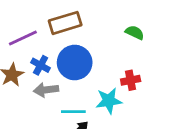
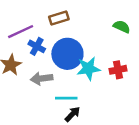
brown rectangle: (65, 23) -> (59, 18), size x0.7
blue cross: (41, 65) -> (37, 46), moved
cyan star: (109, 101) -> (88, 69), moved

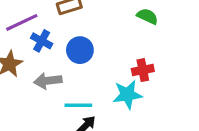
blue circle: (67, 54) -> (80, 50), size x0.7
cyan star: (88, 69) -> (127, 95), moved

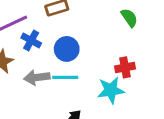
green semicircle: (147, 16) -> (129, 18), turned 30
cyan line: (78, 105) -> (65, 77), moved

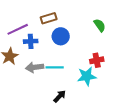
blue cross: (31, 40) -> (31, 41), turned -32
blue circle: (67, 49) -> (61, 36), moved

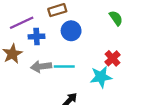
red cross: (97, 60) -> (112, 58), turned -32

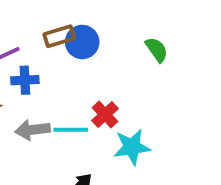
blue circle: (71, 31) -> (82, 42), moved
red cross: (112, 58) -> (105, 115), moved

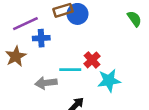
green semicircle: (157, 50) -> (134, 19), moved
gray arrow: (33, 130) -> (46, 83), moved

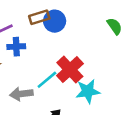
red cross: (92, 60) -> (70, 70), size x1.5
cyan line: (70, 70) -> (47, 80), turned -40

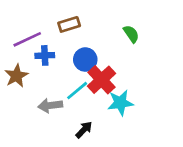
blue circle: (55, 21) -> (85, 60), moved
green semicircle: (115, 26) -> (131, 34), moved

